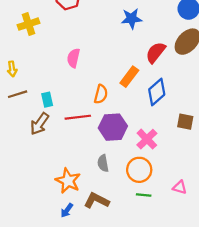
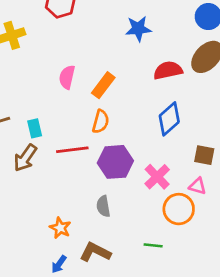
red semicircle: (156, 53) -> (168, 70), turned 40
orange rectangle: (129, 77) -> (103, 85), moved
orange circle: (139, 170) -> (179, 209), moved
orange star: (68, 181) -> (60, 228), size x0.7
pink triangle: (180, 187) -> (198, 186), moved

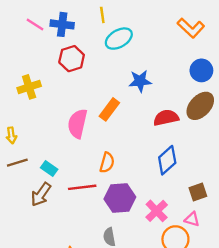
pink semicircle: (67, 77) -> (77, 124), size x1.4
orange rectangle: (103, 85) -> (109, 109), moved
cyan rectangle: (35, 128) -> (49, 168), turned -42
brown square: (204, 155) -> (198, 192), turned -30

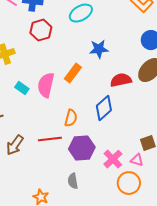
blue diamond: (167, 160) -> (104, 108), moved
cyan rectangle: (49, 168) -> (22, 88), moved
pink triangle: (192, 219) -> (137, 160), moved

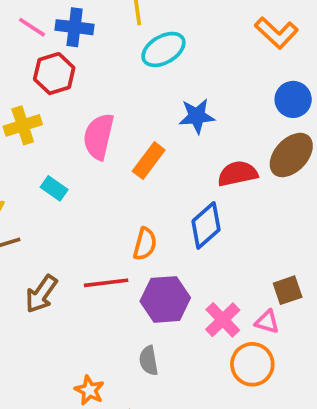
red hexagon: (41, 30) -> (54, 74), moved
pink semicircle: (46, 85) -> (99, 136), moved

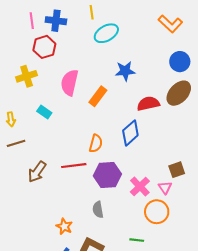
pink line: (32, 27) -> (32, 21), turned 49
pink triangle: (267, 322) -> (165, 188), turned 40

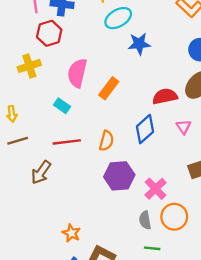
blue star: (125, 71) -> (139, 44), moved
cyan rectangle: (44, 112) -> (62, 106), moved
red line: (74, 166) -> (67, 142), moved
pink triangle: (165, 188) -> (184, 127), moved
gray semicircle: (98, 210) -> (145, 220), moved

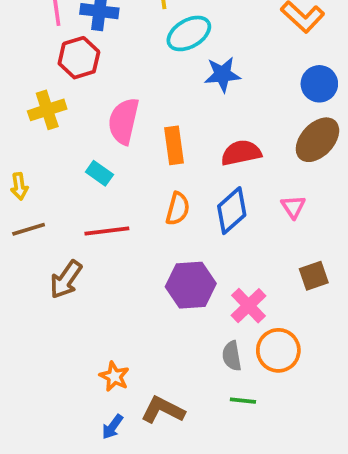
orange rectangle: (109, 88) -> (174, 145), turned -45
red semicircle: (165, 96) -> (241, 153), moved
orange semicircle: (106, 141) -> (178, 209), moved

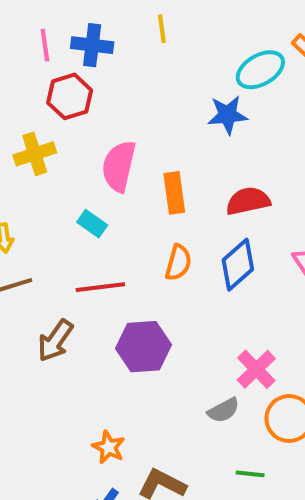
cyan ellipse: (189, 33) -> (260, 70), moved
purple hexagon: (191, 285) -> (143, 347), moved
gray semicircle: (232, 356) -> (223, 410), moved, turned -108

